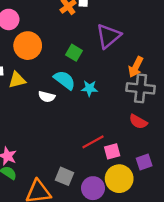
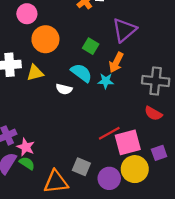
orange arrow: (136, 67) -> (116, 62), moved
pink square: (112, 151) -> (128, 142), size x1.6

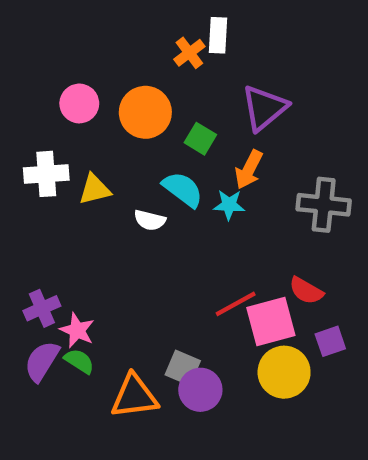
pink circle: (27, 14) -> (79, 103), moved
orange circle: (45, 39) -> (145, 112), moved
red semicircle: (153, 113) -> (306, 291), moved
purple circle: (109, 178) -> (200, 390), moved

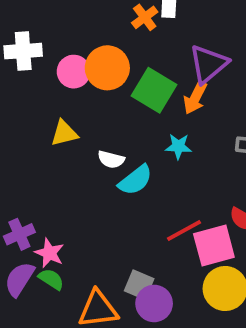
pink circle: (79, 103) -> (74, 72), moved
green square: (200, 139) -> (154, 90), size x1.6
orange arrow: (249, 170) -> (195, 98), moved
white cross: (46, 174) -> (23, 51), moved
cyan semicircle: (183, 189) -> (135, 180), moved, turned 105

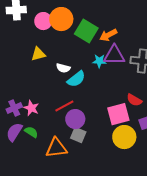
purple triangle: (208, 64) -> (114, 55), moved, turned 40
orange arrow: (195, 98) -> (108, 35), turned 36
red line: (184, 231) -> (64, 106), moved
pink star: (49, 253) -> (31, 108), moved
purple circle: (154, 303) -> (75, 119), moved

